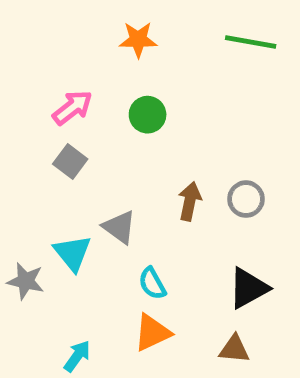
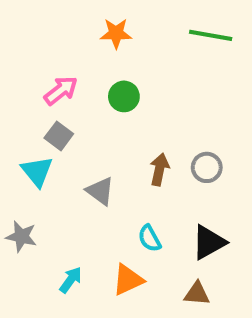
cyan triangle: (72, 253) -> (37, 171), moved
cyan semicircle: (152, 283) -> (150, 238), moved
cyan arrow: (77, 356) -> (71, 280), moved

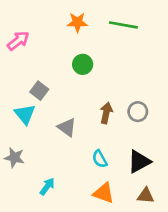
green line: (211, 35) -> (123, 25), moved
pink arrow: (61, 91) -> (18, 41), moved
orange triangle: (128, 280) -> (104, 193), moved, turned 45
brown triangle: (197, 294) -> (146, 196), moved

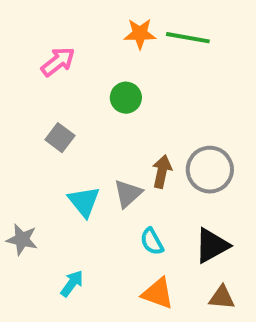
orange star: (77, 22) -> (140, 34), moved
pink arrow: (18, 41) -> (58, 62), moved
gray circle: (138, 112) -> (210, 170), size x1.5
cyan triangle: (25, 114) -> (84, 202), moved
gray triangle: (67, 127) -> (128, 194), moved, turned 42

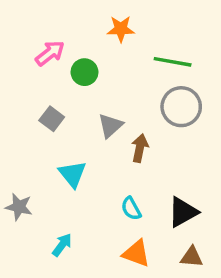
green line: (188, 38) -> (173, 62), moved
green circle: (126, 98) -> (84, 72), moved
gray circle: (210, 170) -> (181, 107), moved
gray triangle: (128, 194) -> (110, 126), moved

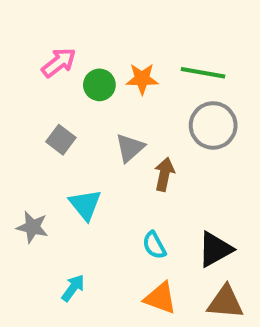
orange star: (121, 29) -> (142, 79), moved
gray star: (19, 207) -> (32, 227), moved
brown triangle: (192, 257) -> (225, 302), size x1.4

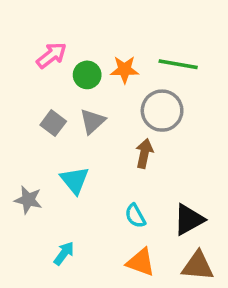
gray circle: (213, 125) -> (162, 111), moved
gray triangle: (130, 148) -> (92, 121), moved

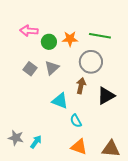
pink arrow: (51, 55) -> (29, 31), turned -138
cyan triangle: (75, 180) -> (60, 101), moved, turned -30
gray star: (28, 200) -> (16, 138), moved
black triangle: (189, 219) -> (106, 96), moved

